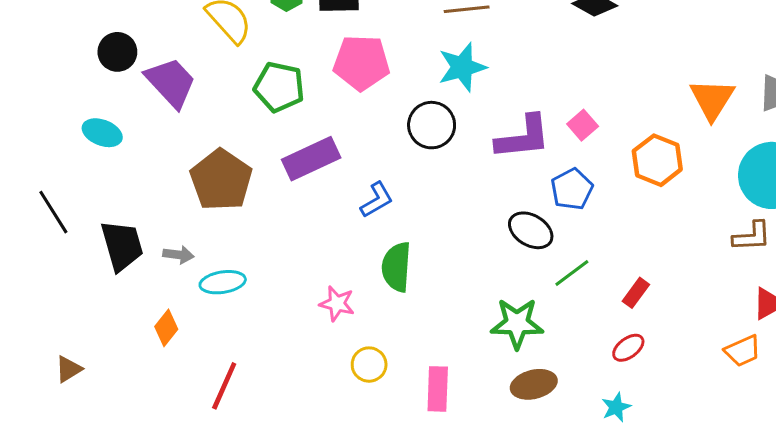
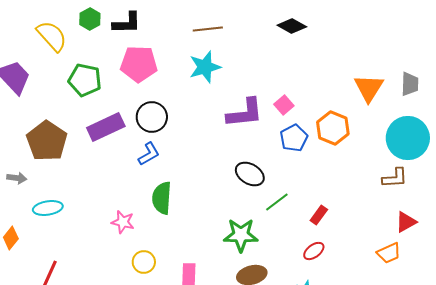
black circle: (432, 125) -> (152, 117), moved
blue pentagon: (572, 189) -> (294, 138), moved
gray arrow: (178, 255) -> (17, 178), moved

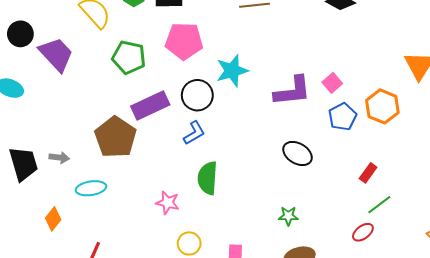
cyan star: (205, 67) -> (232, 71), moved
brown pentagon: (47, 141) -> (116, 137), moved
green line: (277, 202) -> (379, 205), moved
red rectangle: (319, 215) -> (368, 173), moved
green star: (241, 235) -> (288, 216), size x0.6

